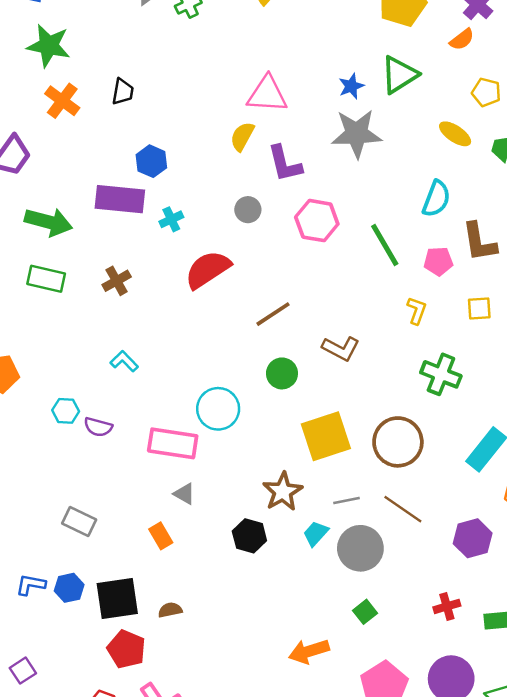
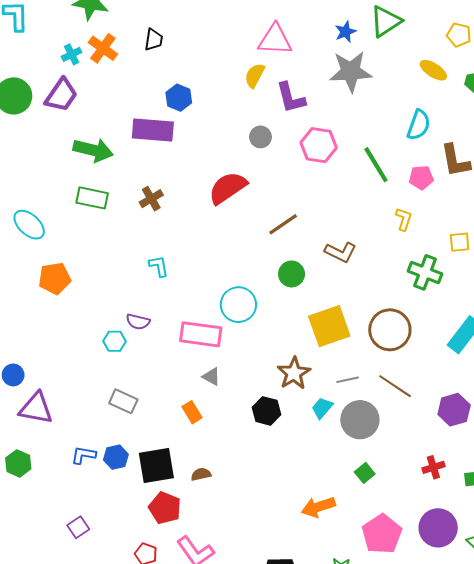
cyan cross: (171, 219) -> (72, 54), moved
yellow square: (479, 309) -> (460, 242), moved
cyan L-shape: (124, 361) -> (159, 266), turned 35
cyan hexagon: (66, 411) -> (115, 341), moved

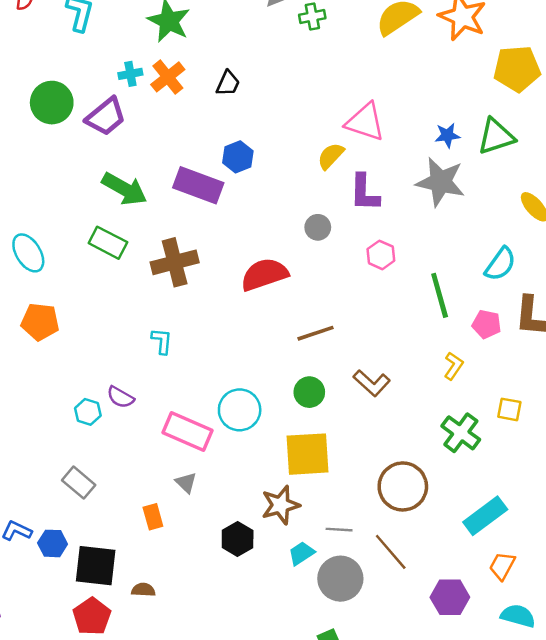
pink hexagon: (319, 145) -> (381, 255), size x0.7
brown cross: (151, 199) -> (175, 262), size x1.6
yellow square: (329, 326) -> (307, 454), moved

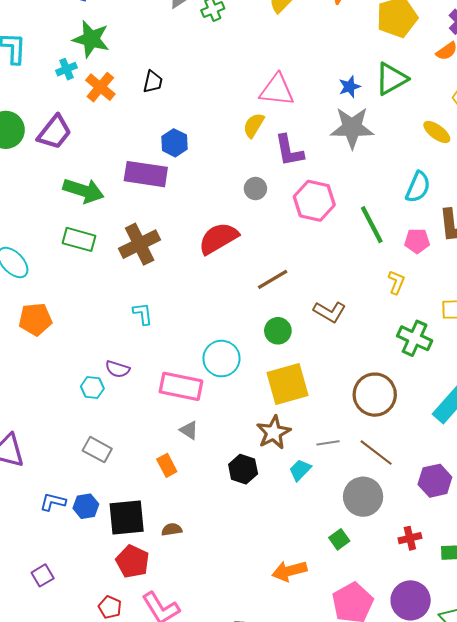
cyan cross: (130, 74) -> (66, 69), moved
pink hexagon: (381, 255) -> (314, 201), size x1.6
gray circle: (340, 579) -> (363, 497), moved

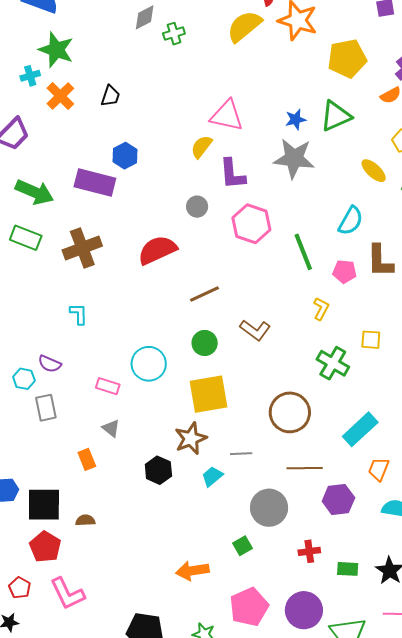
pink rectangle: (181, 386) -> (108, 386), size x0.6
gray rectangle: (97, 450) -> (46, 408), moved, turned 44
brown line: (376, 453) -> (305, 468), moved, turned -44

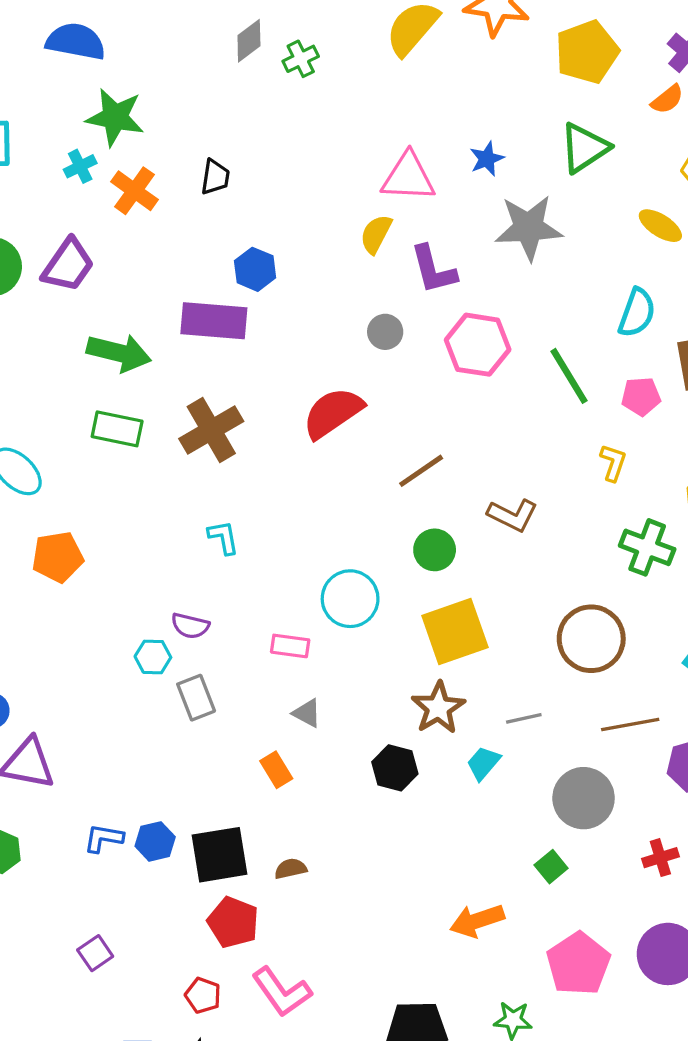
blue star: (296, 119) -> (487, 159), moved

